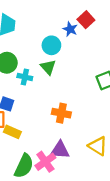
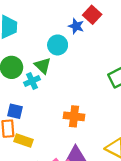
green triangle: (48, 67) -> (43, 66), moved
cyan cross: (25, 77) -> (32, 81), turned -32

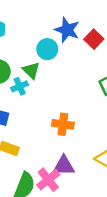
red square: (92, 15) -> (94, 39), moved
blue star: (76, 26) -> (67, 30), size x1.5

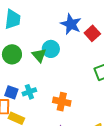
cyan circle: (47, 49) -> (51, 49), moved
cyan cross: (20, 86) -> (29, 92), moved

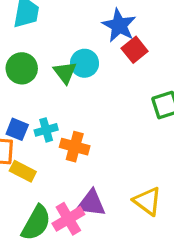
red square: (92, 33) -> (135, 50), moved
orange cross: (62, 102) -> (75, 147), moved

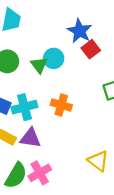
cyan cross: (46, 130) -> (24, 107), size x1.5
orange cross: (75, 147) -> (61, 105), moved
purple triangle: (91, 203) -> (30, 138), moved

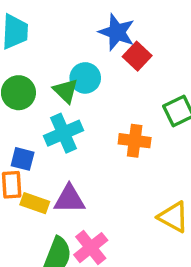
orange cross: (61, 105) -> (135, 141), moved
cyan cross: (24, 107) -> (63, 133), moved

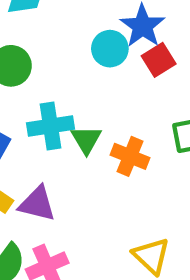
cyan circle: (85, 78) -> (110, 49), moved
green triangle: (66, 91) -> (86, 140), moved

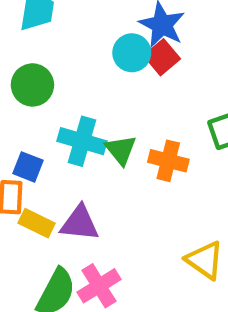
red square: (159, 60) -> (162, 57), moved
cyan cross: (50, 126) -> (82, 141), turned 33

